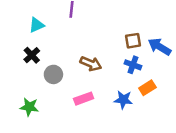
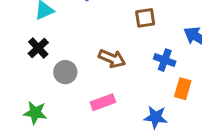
brown square: (133, 41) -> (145, 18), moved
orange rectangle: (147, 88) -> (183, 89), turned -42
blue star: (123, 100) -> (156, 117), moved

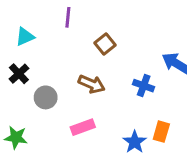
brown square: (145, 18) -> (105, 44), moved, turned -30
orange rectangle: (183, 89) -> (161, 132), moved
blue star: (156, 117) -> (135, 142), turned 30

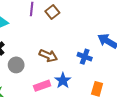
brown square: (105, 44) -> (52, 12), moved
blue star: (135, 142) -> (63, 81), moved

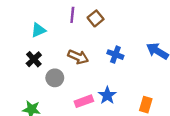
brown arrow: (48, 56) -> (78, 57), moved
blue cross: (85, 57) -> (115, 55), moved

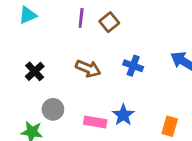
cyan triangle: (38, 30) -> (28, 15), moved
gray circle: (55, 78) -> (53, 109), moved
pink rectangle: (84, 101) -> (95, 122), turned 30

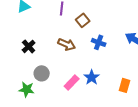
brown square: (109, 22) -> (83, 20), moved
pink rectangle: (95, 122) -> (72, 82), turned -56

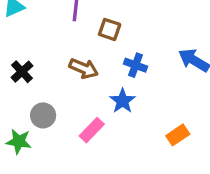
brown square: (83, 20) -> (110, 29), turned -32
blue star: (92, 77) -> (123, 101), moved
orange rectangle: (125, 85) -> (178, 135), turned 40

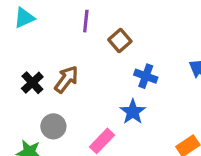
brown square: (110, 29) -> (120, 41), turned 30
brown arrow: (84, 68) -> (66, 79), moved, turned -76

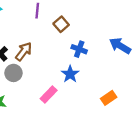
gray circle: (53, 126) -> (13, 73), moved

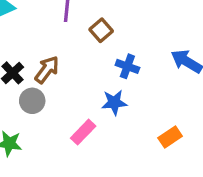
blue star: (70, 74) -> (114, 102), turned 30

